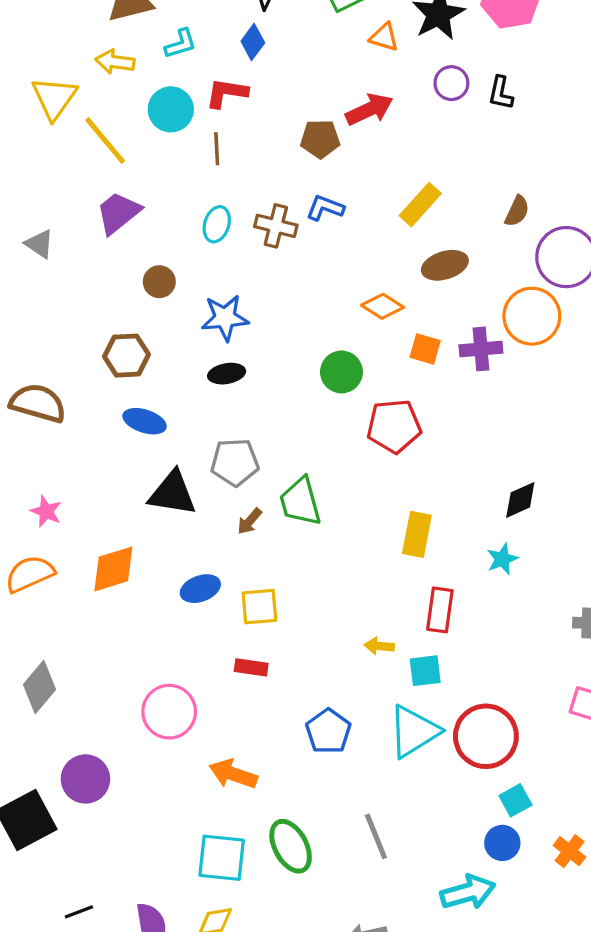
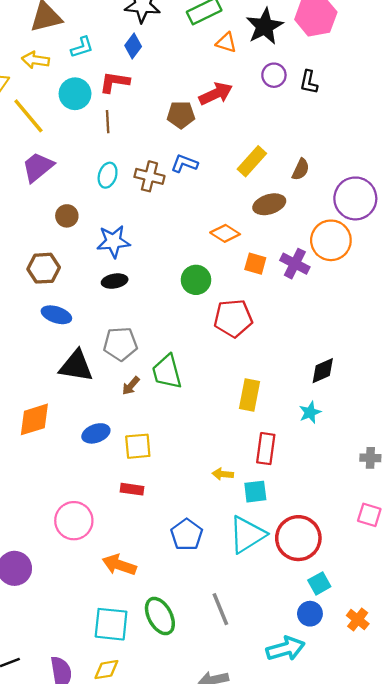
brown semicircle: (517, 211) -> (301, 169), moved
purple cross: (481, 349) -> (295, 264), turned 32

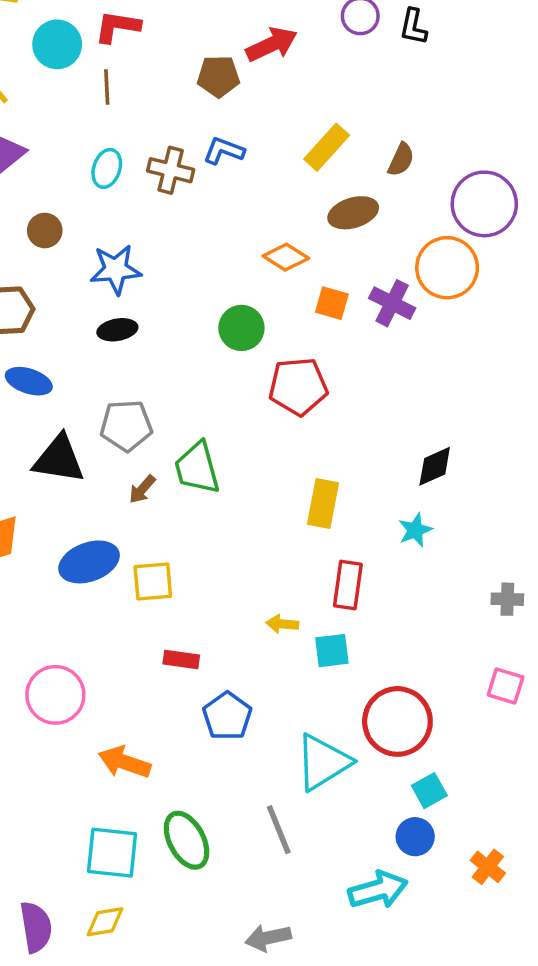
blue ellipse: (96, 433) -> (89, 562), size x1.4
red rectangle: (132, 489) -> (181, 659), moved
cyan triangle: (247, 535) -> (323, 762), moved
orange cross: (358, 620) -> (488, 867), moved

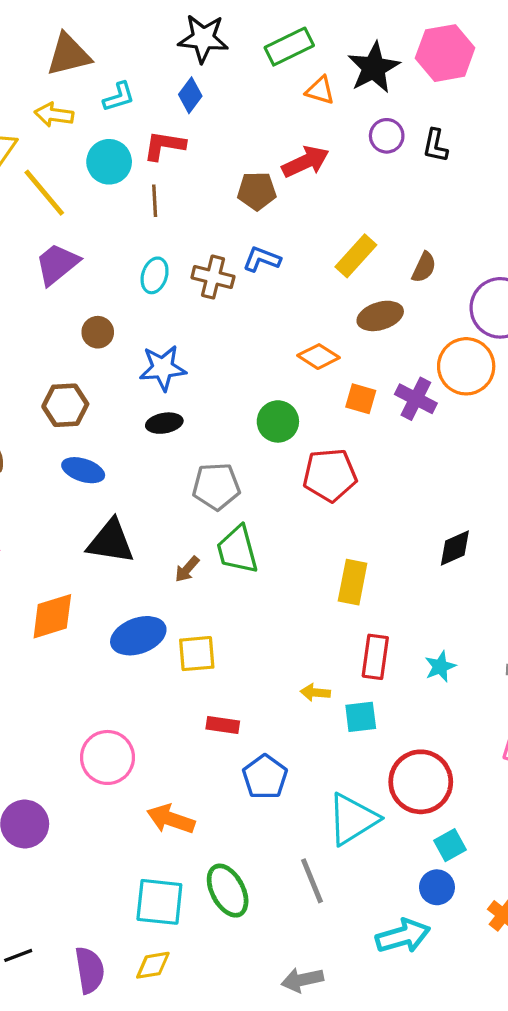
gray pentagon: (126, 425) -> (216, 486), moved
cyan star: (415, 530) -> (440, 667), moved

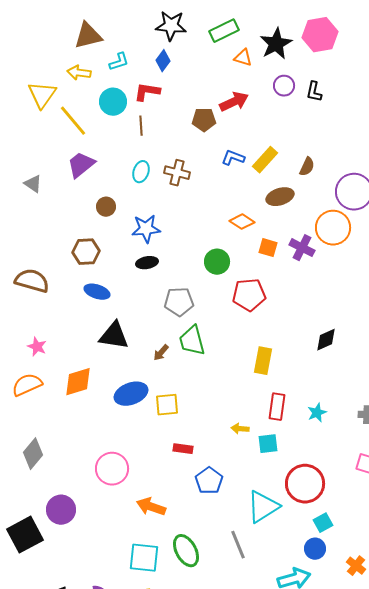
blue L-shape: (262, 259) -> (233, 158), moved

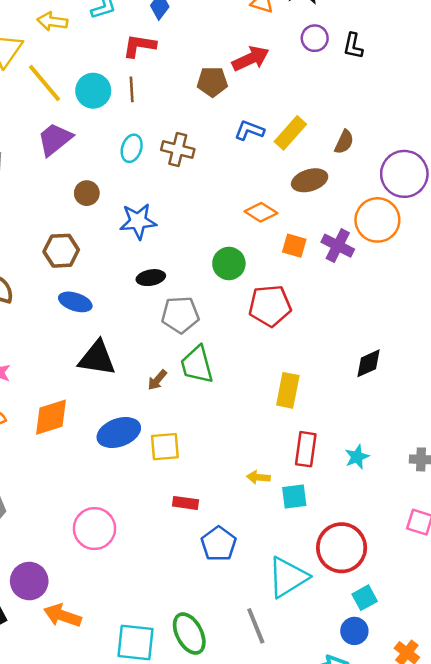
cyan circle: (113, 102) -> (93, 91), moved
black ellipse: (147, 263) -> (151, 278), moved
orange arrow: (151, 507) -> (62, 616), moved

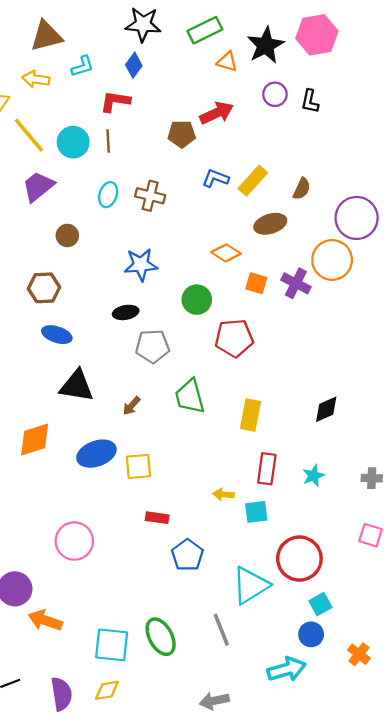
blue star: (138, 221) -> (141, 265), moved
black diamond: (368, 363) -> (326, 409), moved
green trapezoid: (197, 365) -> (190, 396), moved

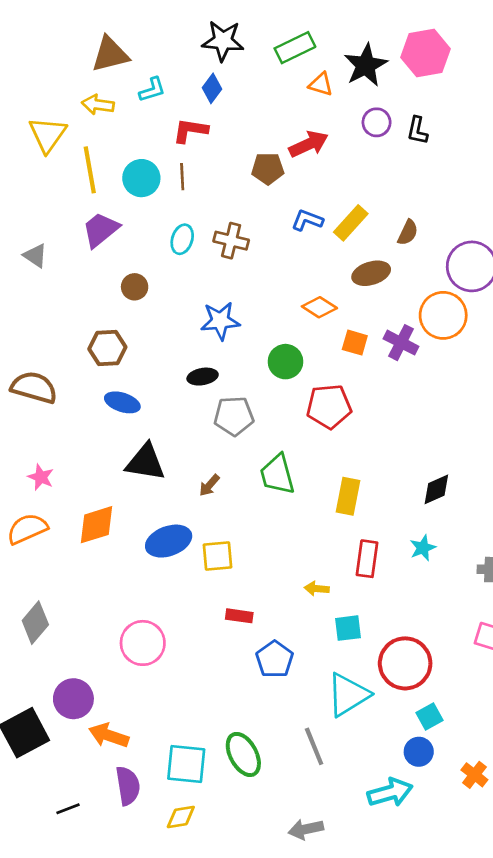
yellow line: (29, 135) -> (90, 170), turned 30
cyan star: (313, 476) -> (423, 548), moved
cyan square: (256, 512) -> (348, 628), moved
purple semicircle: (61, 694) -> (128, 786), moved

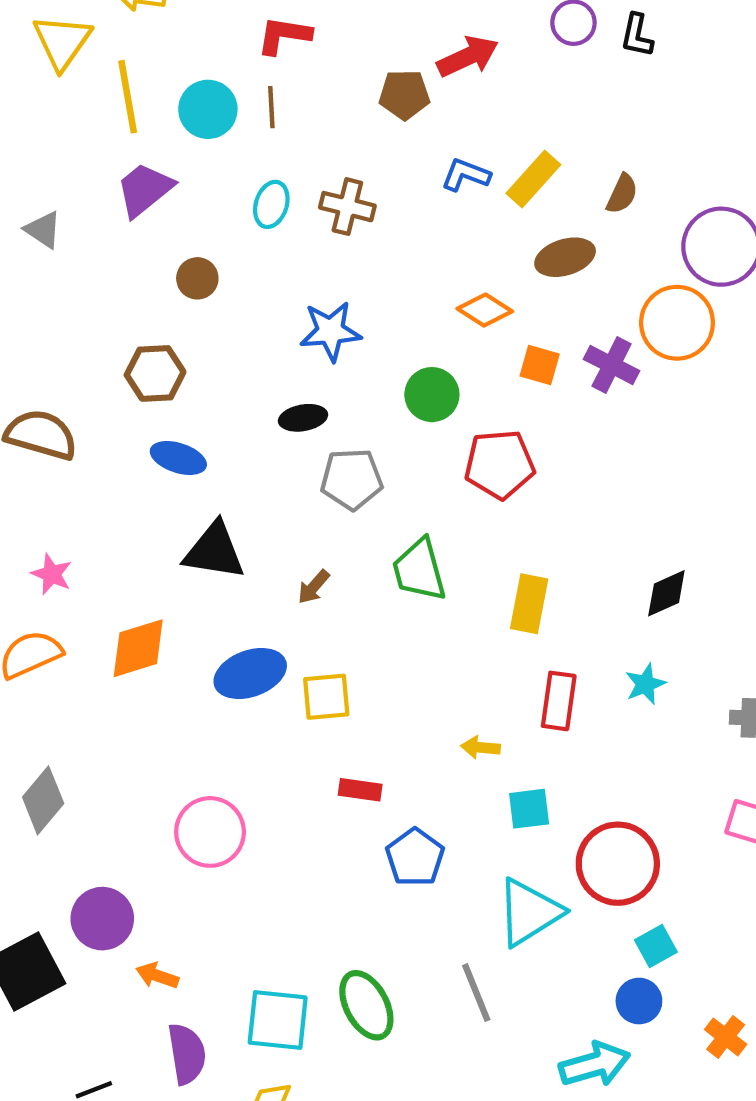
orange arrow: (109, 735) -> (157, 976), size x0.7

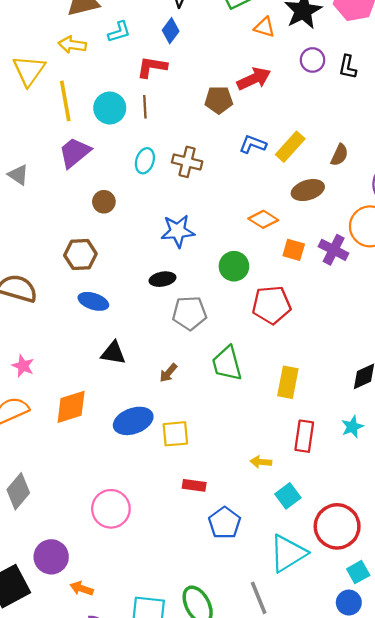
black triangle: (214, 551) -> (113, 353), size x0.7
cyan square: (529, 809) -> (288, 496), turned -30

